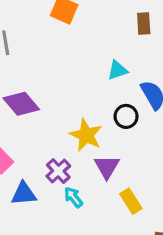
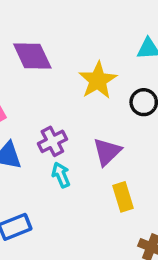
yellow star: (86, 135) -> (98, 80), moved

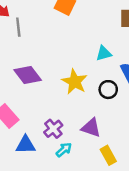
purple triangle: (107, 152) -> (91, 128), turned -45
cyan arrow: (61, 175) -> (64, 150), turned 84

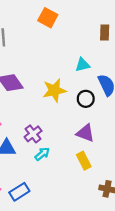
yellow star: (75, 82) -> (54, 90), turned 30
purple triangle: (91, 128) -> (85, 133), moved

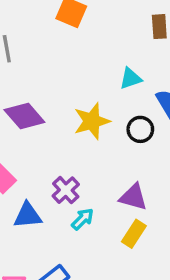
purple triangle: (85, 133) -> (133, 197), moved
yellow rectangle: (84, 161) -> (134, 234), moved, turned 66

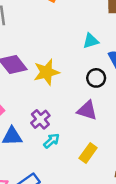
yellow star: (92, 121) -> (46, 72), moved
purple triangle: (133, 197) -> (87, 110), moved

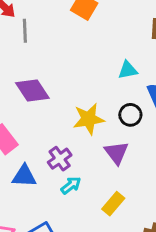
yellow star: (46, 72) -> (89, 119), moved
purple triangle: (87, 110) -> (116, 153), turned 30

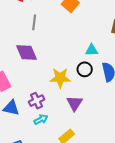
gray line: (25, 31) -> (34, 22), moved
black circle: (130, 115) -> (85, 69), moved

